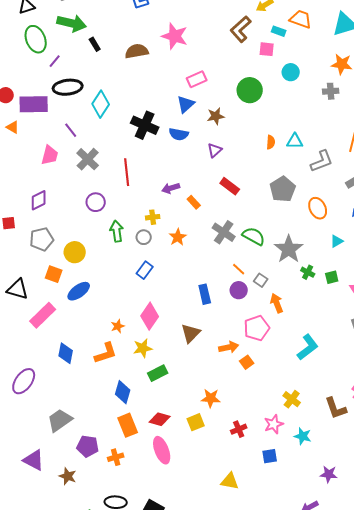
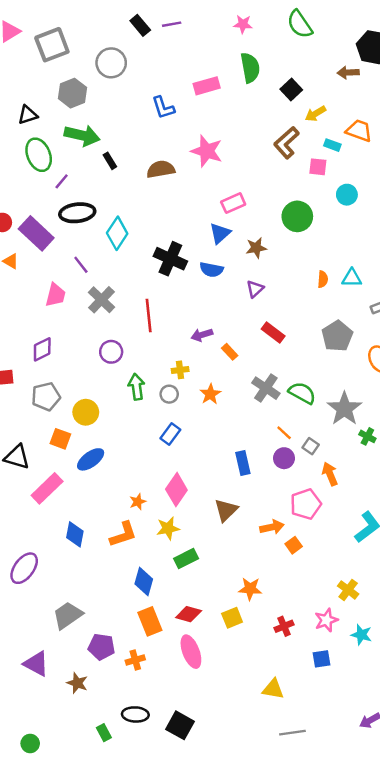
purple rectangle: (34, 104) -> (36, 233), turned 44

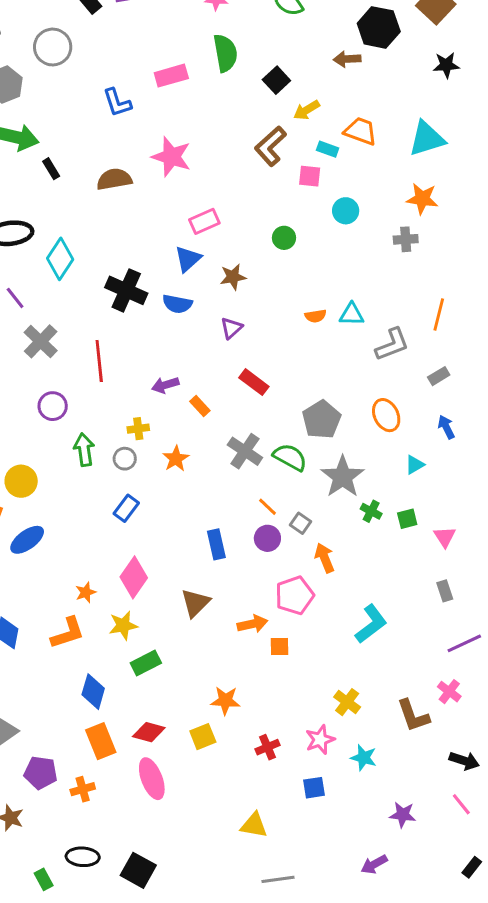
green circle: (297, 216) -> (284, 238), size x0.6
orange semicircle: (323, 279) -> (316, 316), turned 77
gray pentagon: (337, 336) -> (322, 420), moved
orange square: (294, 545) -> (279, 646), turned 35

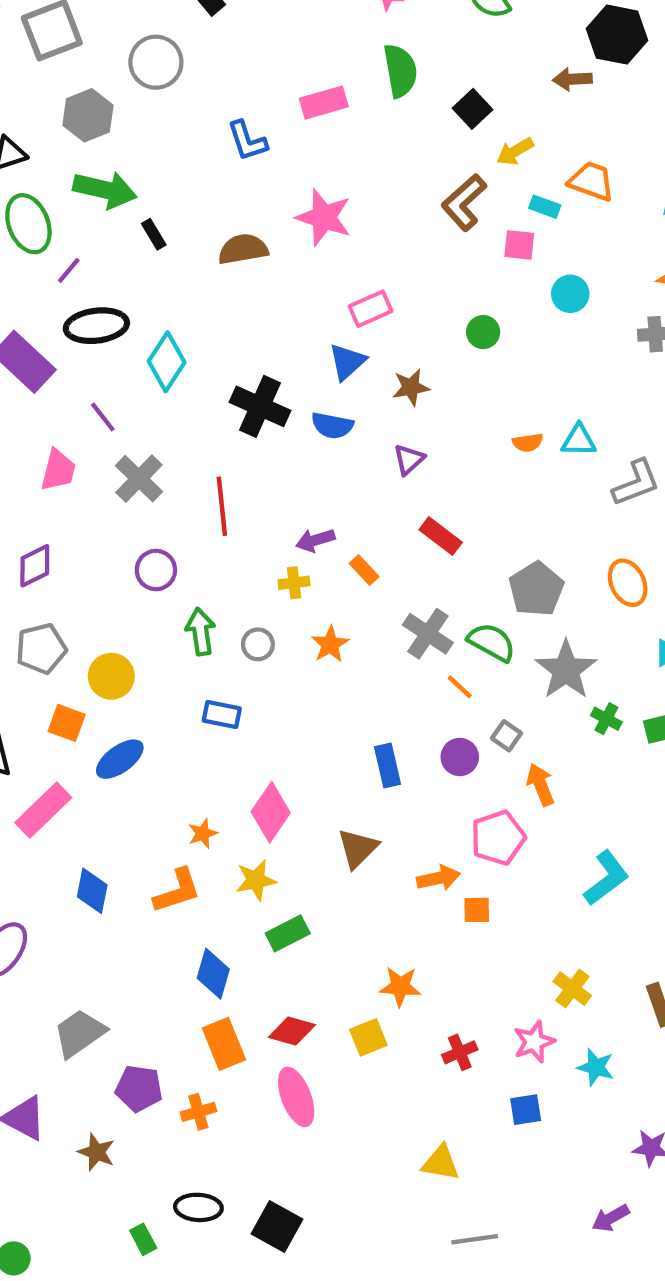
yellow cross: (138, 429) -> (294, 583), moved
orange line: (267, 507) -> (460, 687), moved
blue rectangle: (126, 508) -> (222, 714), moved, turned 64

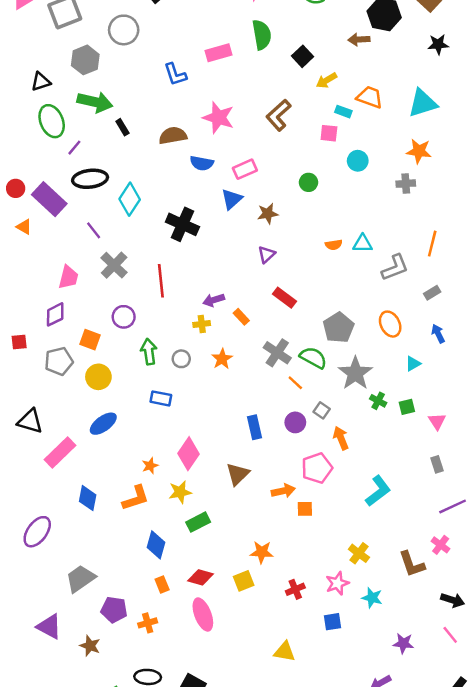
brown L-shape: (464, 202) -> (278, 115), moved
blue semicircle: (332, 426) -> (202, 163), moved
pink trapezoid: (58, 470) -> (68, 277), moved
orange square: (67, 723) -> (90, 340), moved
orange rectangle: (224, 1044) -> (162, 585), size x0.6

